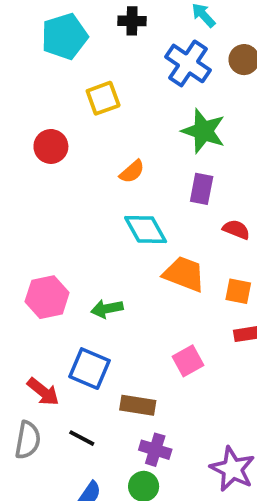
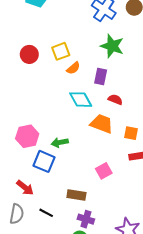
yellow square: (103, 98) -> (61, 51), moved
purple rectangle: (202, 189) -> (101, 76), moved
red semicircle: (236, 230) -> (115, 100), moved
blue square: (90, 369) -> (44, 161), moved

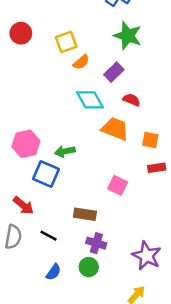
red circle: (29, 54) -> (21, 33), moved
purple rectangle: (101, 76) -> (114, 72), turned 35
pink square: (104, 171) -> (118, 185), turned -35

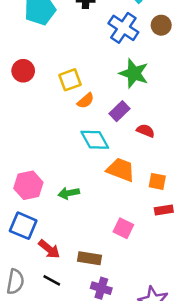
red semicircle: (131, 100) -> (146, 131), moved
blue square: (46, 174) -> (23, 226), moved
red arrow: (23, 205) -> (49, 249), moved

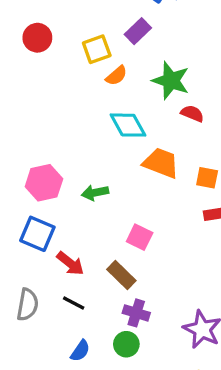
green star: (134, 73) -> (171, 81), moved
purple rectangle: (119, 111) -> (138, 31), moved
pink square: (123, 228) -> (140, 237), moved
brown rectangle: (90, 258) -> (121, 275), turned 35

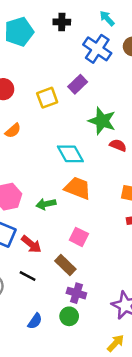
orange semicircle: (116, 76) -> (13, 131), moved
orange trapezoid: (161, 163) -> (78, 188), moved
red arrow: (70, 263) -> (31, 244), moved
black line: (74, 303) -> (28, 276), moved

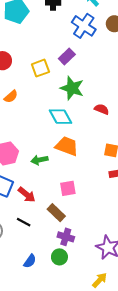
green star: (102, 121) -> (72, 88), moved
pink square: (79, 237) -> (68, 188), turned -35

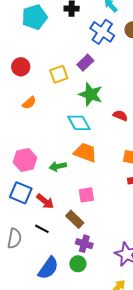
blue semicircle: (30, 261) -> (48, 268), size x1.6

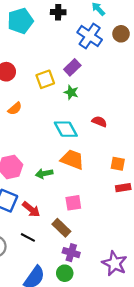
green star: (91, 94) -> (71, 92), moved, size x0.6
red semicircle: (120, 116) -> (99, 122), moved

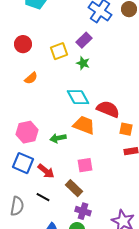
red semicircle: (99, 122) -> (108, 109), moved, size x1.6

